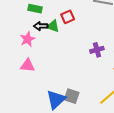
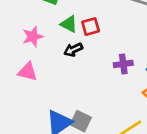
red square: (68, 17) -> (91, 27), moved
black arrow: (41, 26) -> (73, 50), moved, turned -32

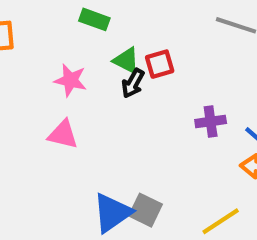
pink star: (33, 37) -> (70, 80), turned 30
black arrow: (73, 50) -> (133, 83), moved, turned -36

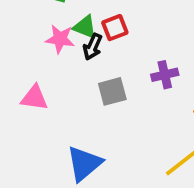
pink star: (70, 80) -> (60, 39), moved
gray square: (146, 210) -> (112, 91), moved, turned -36

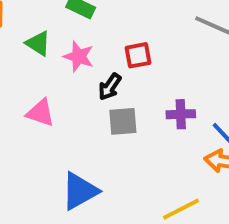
green triangle: (85, 27) -> (38, 43), moved
black arrow: (93, 47) -> (110, 87), moved

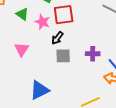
red square: (138, 55) -> (64, 15), moved, size x1.5
pink triangle: (40, 113) -> (22, 49), turned 42

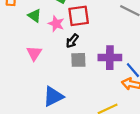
purple cross: (93, 54) -> (110, 58), size x1.5

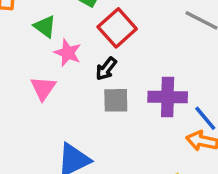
red square: (79, 16) -> (117, 28), turned -35
pink star: (56, 24) -> (68, 53), moved

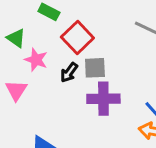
purple cross: (168, 97) -> (103, 99), moved
gray square: (116, 100) -> (95, 68), moved

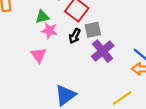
green triangle: (16, 38) -> (42, 17), moved, turned -40
purple cross: (103, 99) -> (103, 51), turned -30

